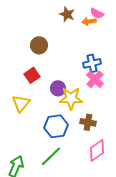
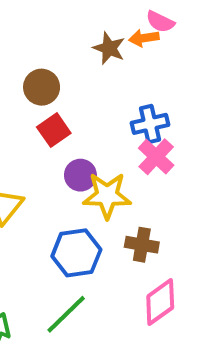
brown star: (67, 14) -> (109, 48), moved
red square: (32, 75) -> (54, 130), moved

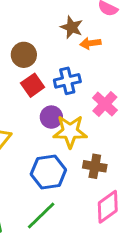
orange arrow: (144, 38) -> (90, 43), moved
blue cross: (150, 124) -> (67, 81), moved

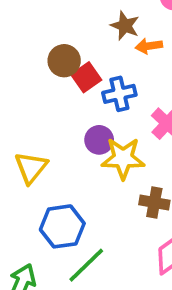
red square: (33, 85) -> (86, 77), moved
blue hexagon: (48, 172) -> (62, 226), moved

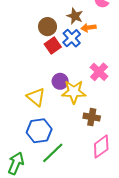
brown circle: (64, 61) -> (47, 27), moved
blue cross: (119, 94) -> (72, 38), moved, turned -30
yellow triangle: (31, 168) -> (36, 97), moved, turned -30

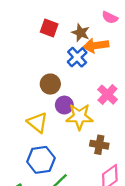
brown circle: (47, 27) -> (50, 84), moved
orange arrow: (89, 28) -> (96, 46), size x1.5
red square: (53, 46) -> (49, 28), moved, turned -35

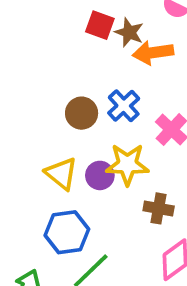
red square: (49, 28) -> (100, 25), moved
blue cross: (77, 57) -> (124, 106), moved
purple circle: (64, 105) -> (100, 175), moved

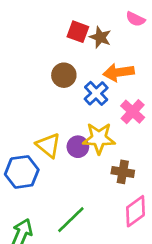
orange arrow: (153, 53) -> (119, 72), moved
brown circle: (82, 113) -> (64, 75), moved
blue hexagon: (67, 232) -> (22, 172), moved

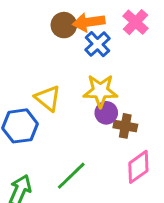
orange arrow: (119, 72) -> (89, 22), moved
pink cross: (133, 112) -> (136, 22), moved
purple circle: (78, 147) -> (106, 113), moved

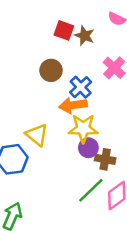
orange arrow: (89, 22) -> (73, 105), moved
green line: (71, 176) -> (91, 190), moved

